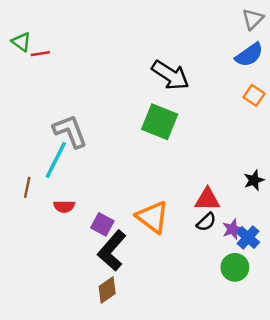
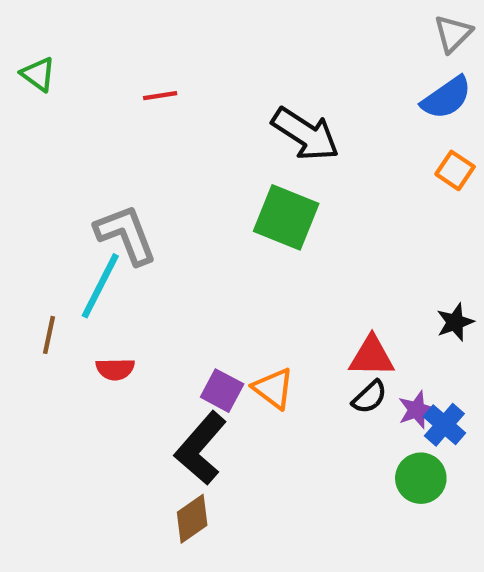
red line: (40, 54) -> (160, 96), moved
orange triangle: (153, 217) -> (273, 388), size x0.7
purple square: (102, 224) -> (222, 391), moved

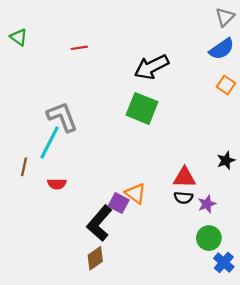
black arrow: (305, 134) -> (152, 67), turned 120
purple square: (222, 391) -> (119, 203), moved
black semicircle: (370, 397) -> (183, 198), turned 48
blue cross: (444, 425) -> (224, 262), moved

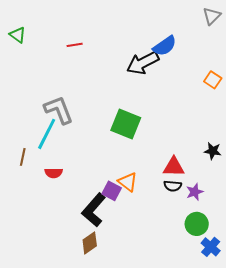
blue semicircle: (222, 49) -> (165, 46), moved
green square: (142, 108) -> (126, 124), moved
black star: (226, 160) -> (213, 151), turned 30

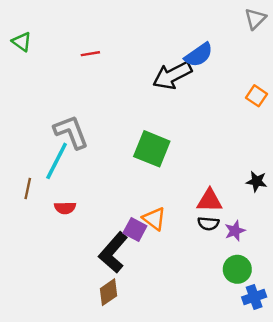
blue cross: (211, 247) -> (254, 297), turned 30

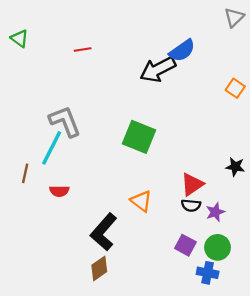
red triangle: (210, 201) -> (192, 184), turned -35
purple square: (135, 230) -> (185, 245), moved
blue cross: (254, 297) -> (208, 273), moved, turned 30

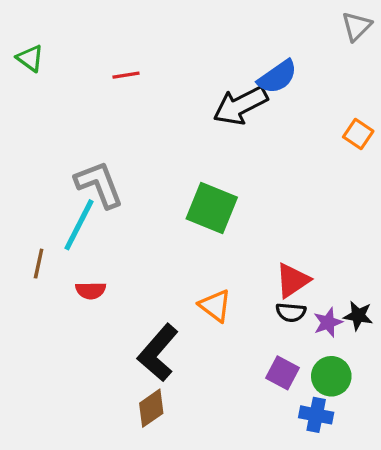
black star: (235, 167) -> (358, 316), moved

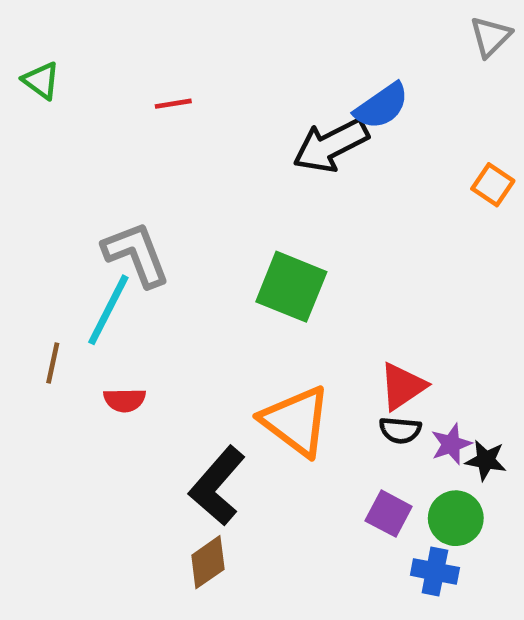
orange triangle: (215, 306) -> (296, 421), size x1.6
black star: (358, 316) -> (486, 460), moved

